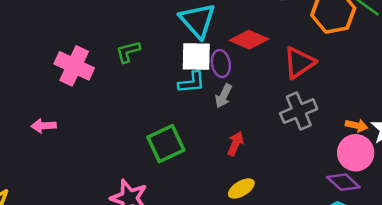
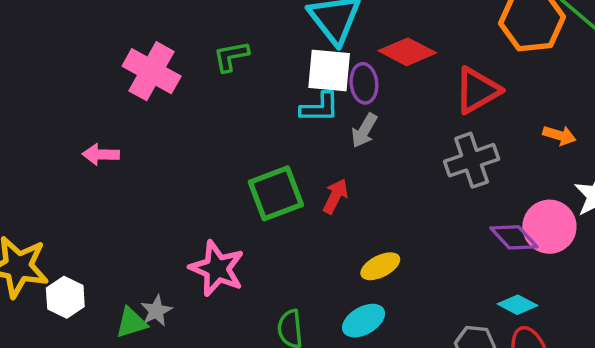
orange arrow: (357, 125) -> (559, 135), moved
red arrow: (235, 144) -> (335, 196), moved
purple diamond: (343, 182) -> (514, 237), moved

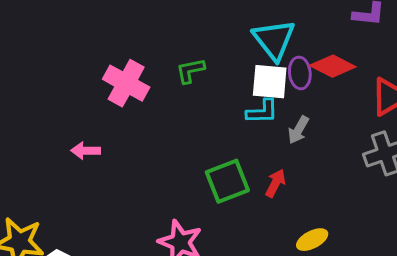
purple ellipse: (364, 83) -> (300, 73), moved

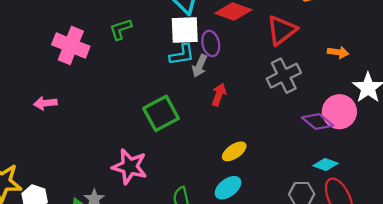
purple ellipse: (300, 73) -> (211, 43), moved
gray arrow: (298, 130) -> (200, 66), moved
red arrow: (275, 183) -> (219, 95), moved

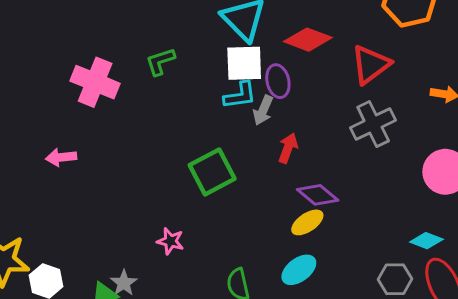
purple diamond: (317, 122) -> (318, 195), moved
pink star: (130, 167) -> (170, 241), size x0.6

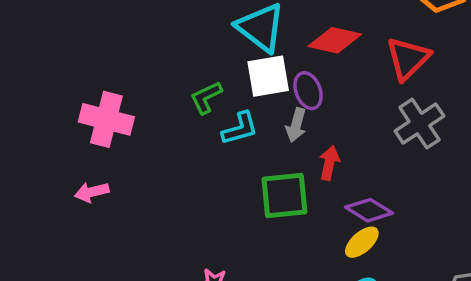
green L-shape: (160, 61) -> (206, 97), moved
cyan L-shape: (240, 95) -> (240, 128), moved
pink arrow: (61, 157) -> (92, 192), moved
green square: (212, 172) -> (284, 195), moved, turned 30

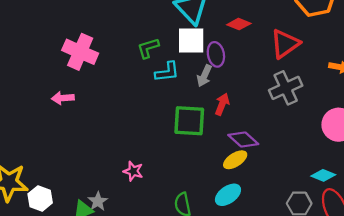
red diamond: (335, 40) -> (239, 24), size x0.7

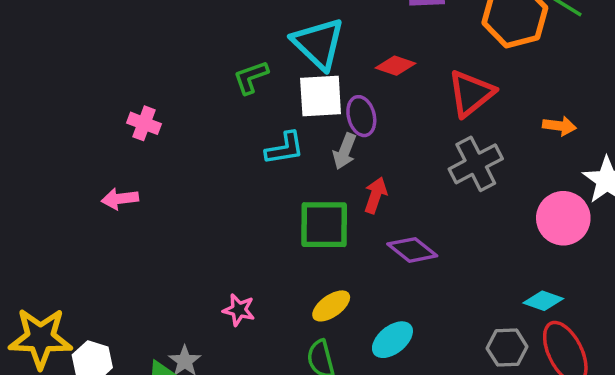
green L-shape: (148, 48) -> (251, 77), moved
pink cross: (80, 52) -> (144, 123), size x0.6
yellow ellipse: (235, 160) -> (331, 306), moved

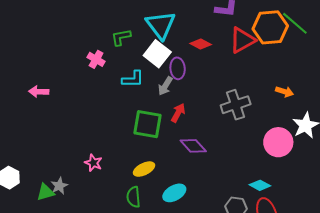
red triangle: (471, 93) -> (242, 40), moved
white square: (321, 96) -> (157, 54), turned 32
pink cross: (144, 123) -> (96, 59), moved

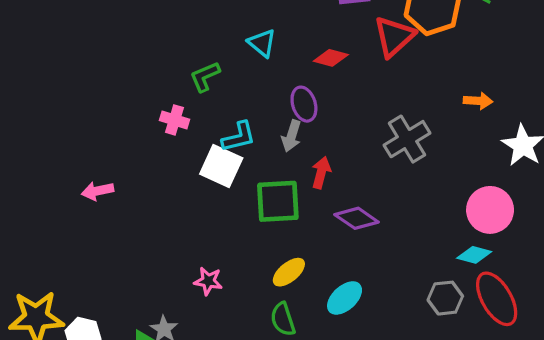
cyan triangle: (161, 25) -> (262, 43), size x0.6
white square: (157, 54) -> (221, 166), moved
pink circle: (278, 142) -> (490, 210), moved

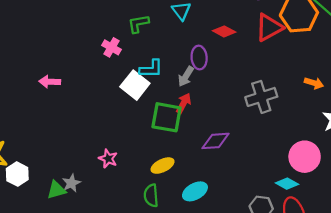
red arrow: (321, 173) -> (184, 103), moved
purple diamond: (357, 218) -> (216, 141), turned -52

